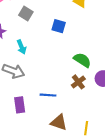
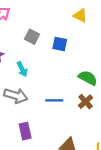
gray square: (26, 13) -> (32, 37), moved
blue line: (48, 95) -> (54, 100), moved

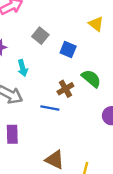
green semicircle: (88, 78) -> (91, 79), moved
brown cross: (86, 102) -> (65, 89), moved

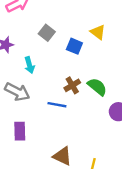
yellow triangle: (96, 24) -> (98, 32), moved
green semicircle: (91, 79) -> (97, 87), moved

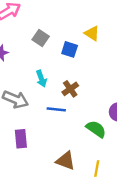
cyan arrow: (29, 65) -> (41, 79), moved
green semicircle: (97, 87) -> (96, 129), moved

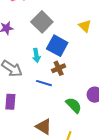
gray square: (41, 38) -> (42, 22), size x1.5
blue square: (70, 49) -> (57, 46), moved, size x1.5

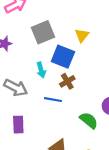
gray square: (42, 22) -> (43, 32), turned 30
yellow triangle: (85, 26) -> (82, 35), moved, turned 32

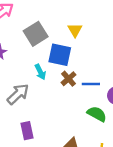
gray arrow: (16, 88) -> (18, 94), turned -60
blue line: (53, 100) -> (91, 84), moved

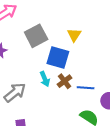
cyan arrow: (40, 72) -> (45, 79), moved

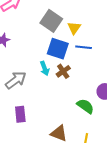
gray square: (36, 36) -> (51, 21), moved, turned -30
blue line: (86, 88) -> (84, 47), moved

